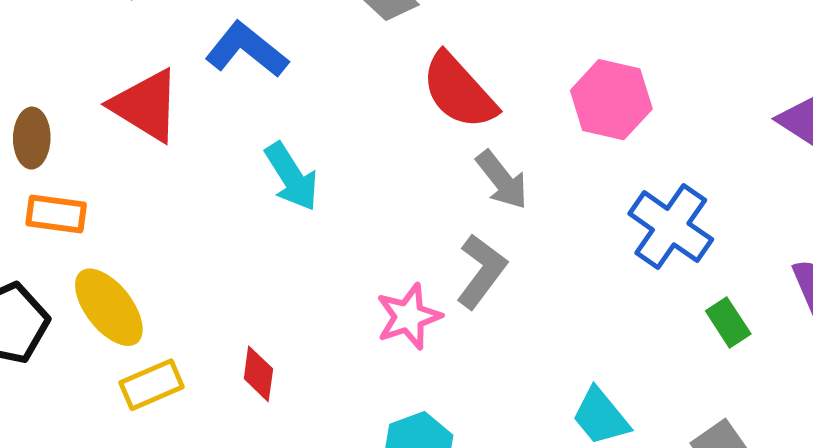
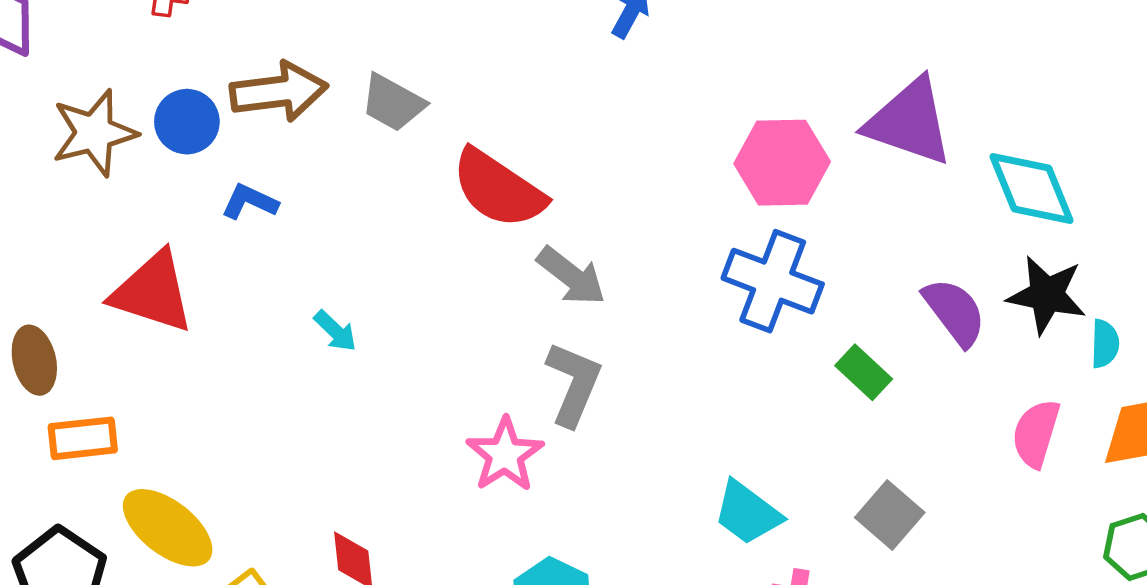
blue L-shape: (247, 50) -> (250, 202), size x0.6
pink hexagon: (611, 100) -> (782, 163), moved
cyan arrow: (292, 177) -> (335, 331), size x0.6

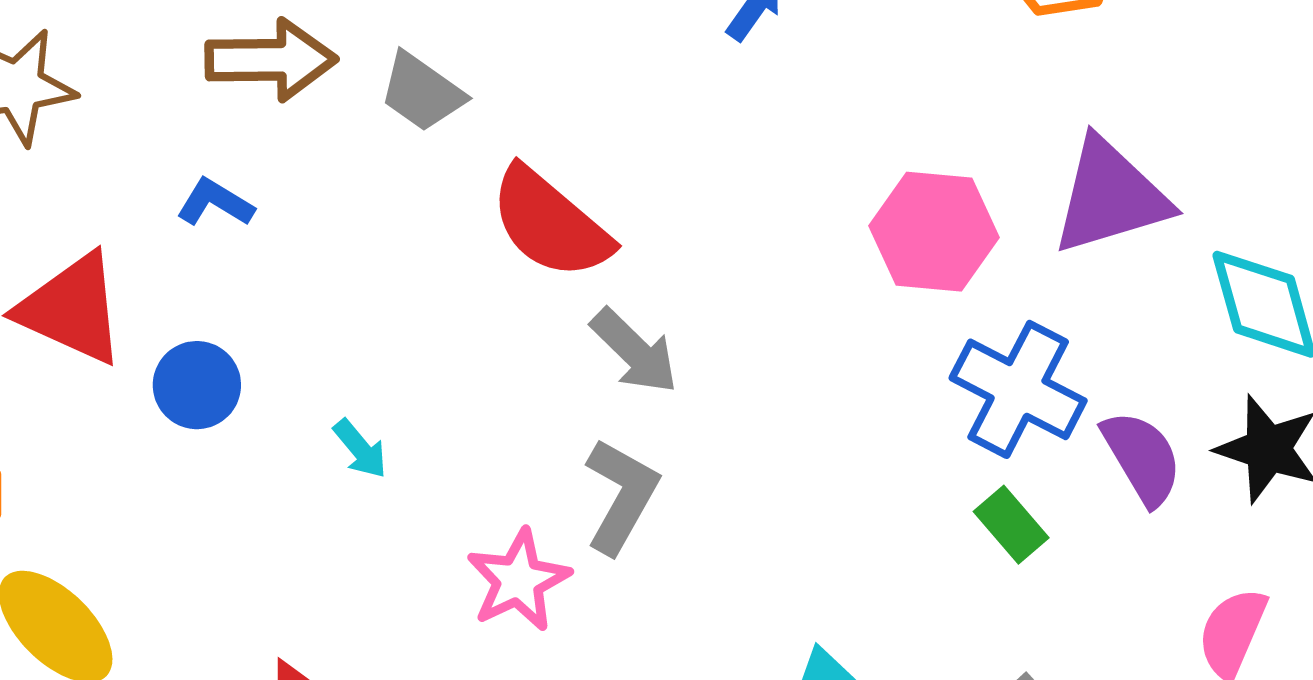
blue circle: (187, 122) -> (197, 385), moved
purple triangle: (909, 122) -> (1110, 196), turned -42
blue cross: (773, 281) -> (1018, 389), moved
cyan arrow: (335, 331) -> (360, 449), moved

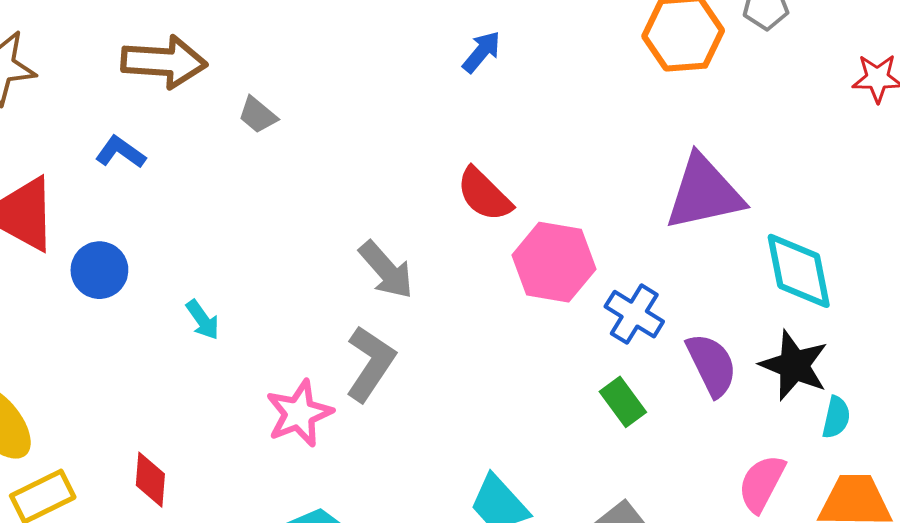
gray trapezoid: (422, 92) -> (258, 115), moved, size x0.7
red semicircle: (550, 223) -> (484, 194), moved, size x0.7
pink hexagon: (934, 232) -> (554, 262), moved
blue cross: (1018, 389) -> (634, 314), size x0.7

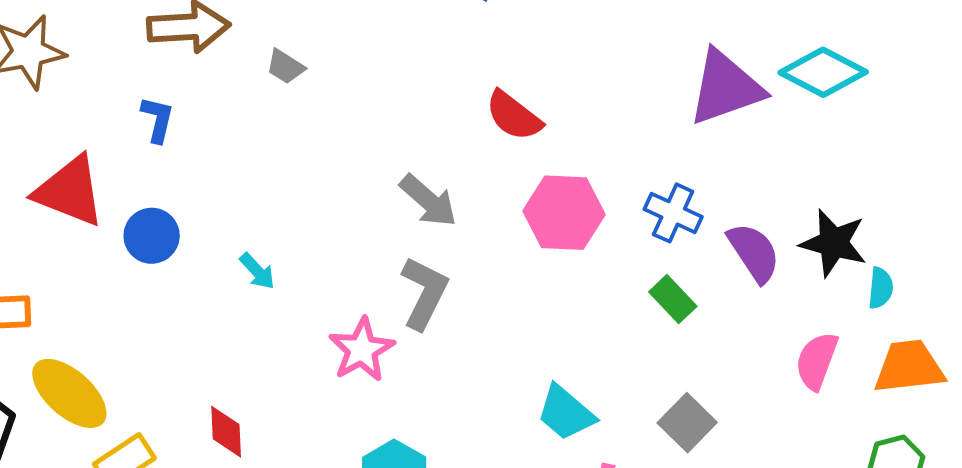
blue L-shape: (121, 152) -> (158, 119), turned 75
pink hexagon: (554, 262) -> (564, 213), moved
cyan diamond: (799, 271) -> (823, 72), moved, turned -44

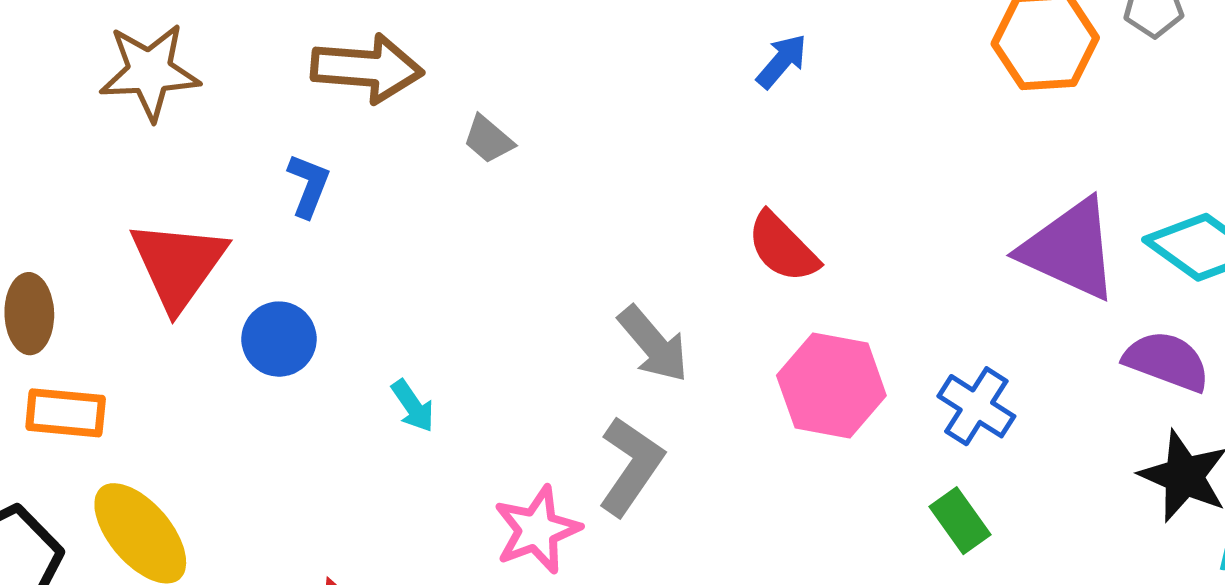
purple triangle: (726, 88) -> (1070, 249), turned 36
red triangle: (70, 191) -> (178, 265), turned 36
purple semicircle: (754, 252) -> (1167, 361), moved, turned -44

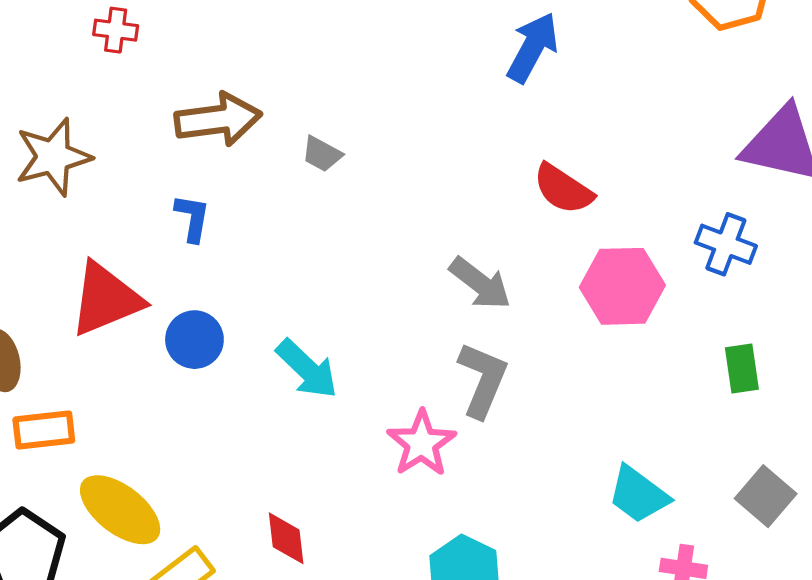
blue arrow: (782, 61) -> (533, 47), size x1.5
red triangle: (178, 265) -> (106, 299), turned 44
cyan arrow: (413, 406) -> (307, 369), size x1.6
blue cross: (976, 406) -> (726, 244), moved
green rectangle: (960, 521) -> (742, 369), turned 39

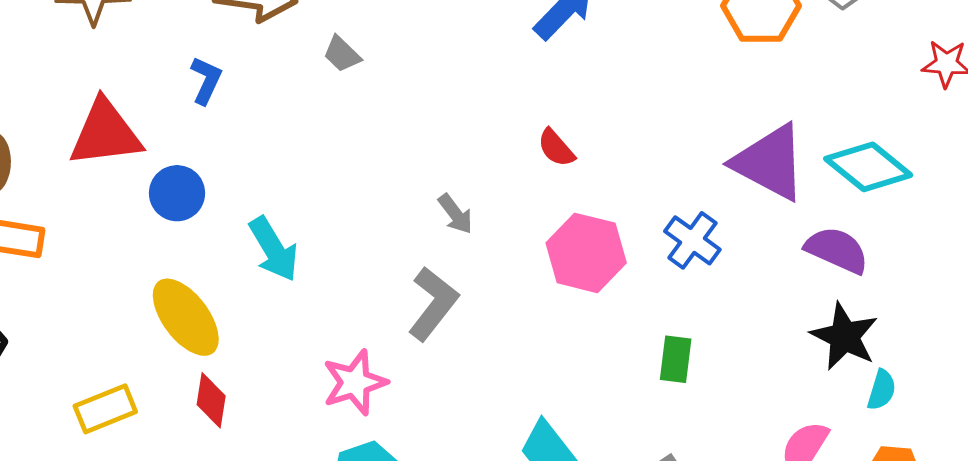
red semicircle: (563, 189) -> (556, 148), size x0.7
gray arrow: (480, 283) -> (455, 214), size x0.7
pink star: (421, 443) -> (355, 382), moved
yellow ellipse: (120, 510) -> (186, 317), moved

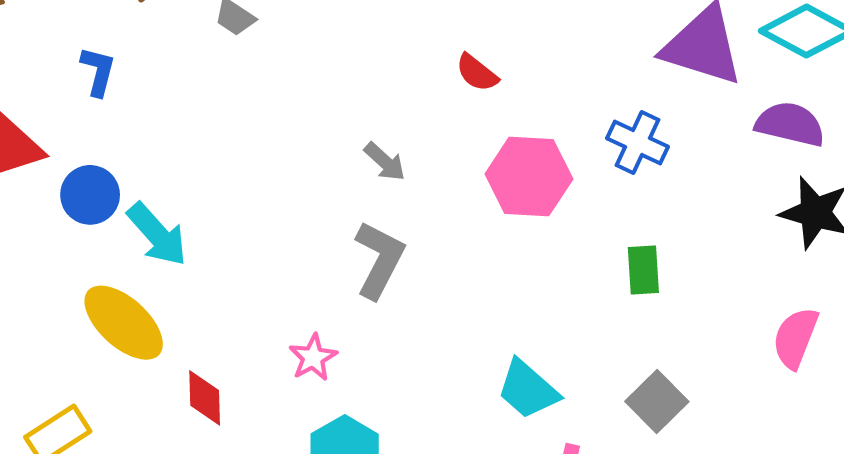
cyan arrow: (274, 249) -> (157, 234), moved
pink star: (355, 382) -> (313, 357), size x0.7
red diamond: (211, 400) -> (205, 398), moved

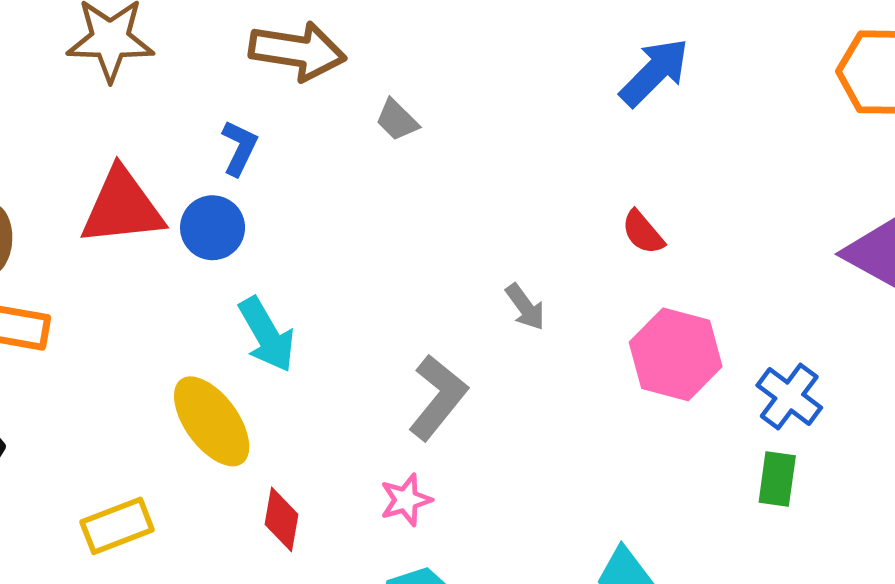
blue cross: (637, 142) -> (789, 396), moved
blue circle: (90, 195) -> (213, 228), moved
gray L-shape: (379, 260) -> (438, 397), moved

